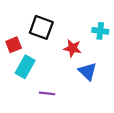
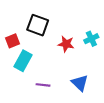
cyan cross: (100, 31) -> (91, 39), moved, turned -32
blue triangle: (88, 71) -> (80, 83), moved

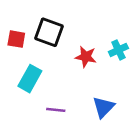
red square: (13, 41) -> (16, 39), moved, turned 32
blue triangle: (80, 83) -> (103, 107), turned 30

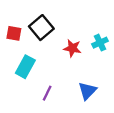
black square: (49, 32) -> (41, 28), turned 30
purple line: (56, 110) -> (47, 93), turned -70

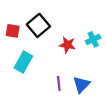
purple line: (47, 93) -> (59, 83), moved, turned -32

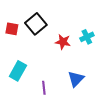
cyan rectangle: (23, 62) -> (18, 71), moved
purple line: (59, 83) -> (44, 88), moved

